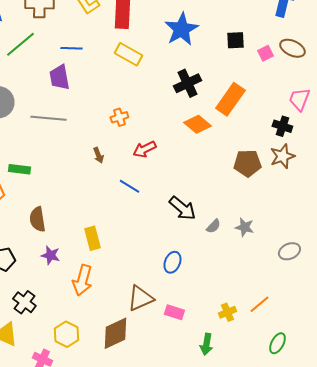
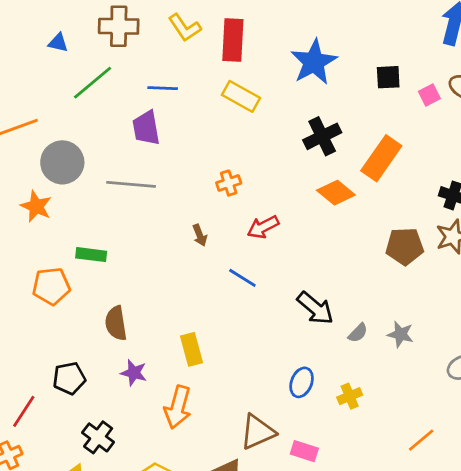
yellow cross: (227, 312) -> (350, 396), moved

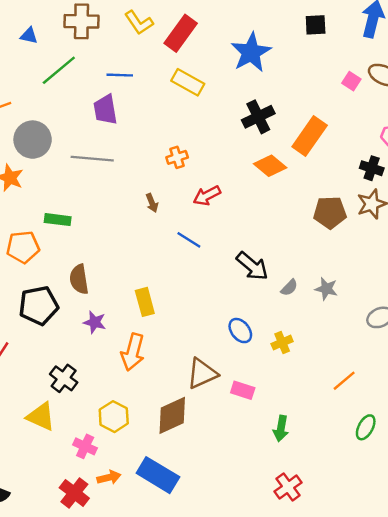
red rectangle: (233, 40) -> (181, 33), turned 33
black square: (388, 77) -> (316, 25), moved
pink square: (429, 95) -> (351, 81), turned -30
black pentagon: (69, 378) -> (39, 305), moved, size x1.4
blue ellipse: (302, 382) -> (240, 331), turned -60

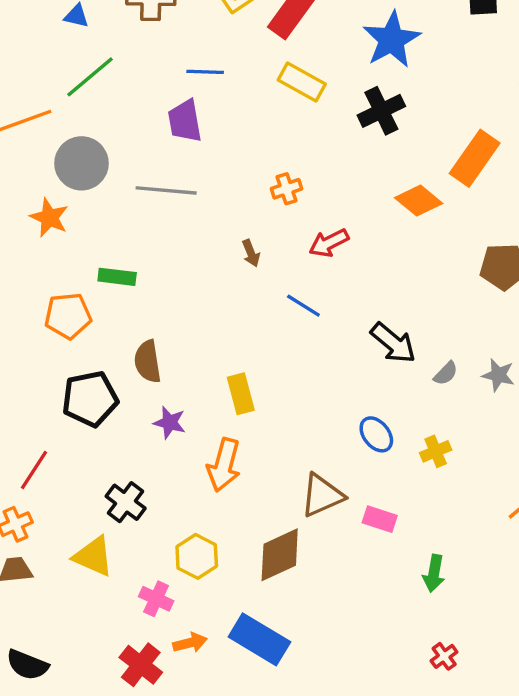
green line: (59, 70) -> (90, 77), moved
black cross: (258, 117) -> (381, 111), moved
red cross: (288, 487) -> (444, 656), size x0.7

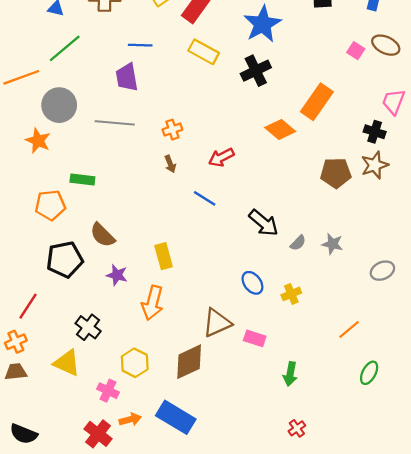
orange cross: (287, 189) -> (172, 130), moved
brown semicircle: (148, 362) -> (102, 235), turned -36

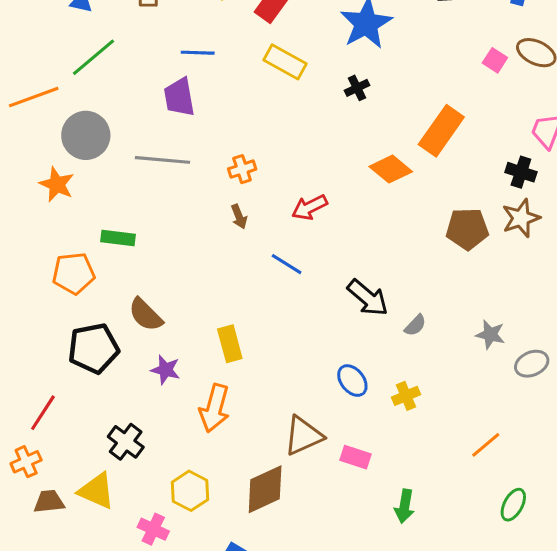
black cross: (256, 71) -> (357, 88), size x0.6
gray star: (332, 244) -> (490, 335), moved
brown trapezoid: (16, 372) -> (49, 502), moved

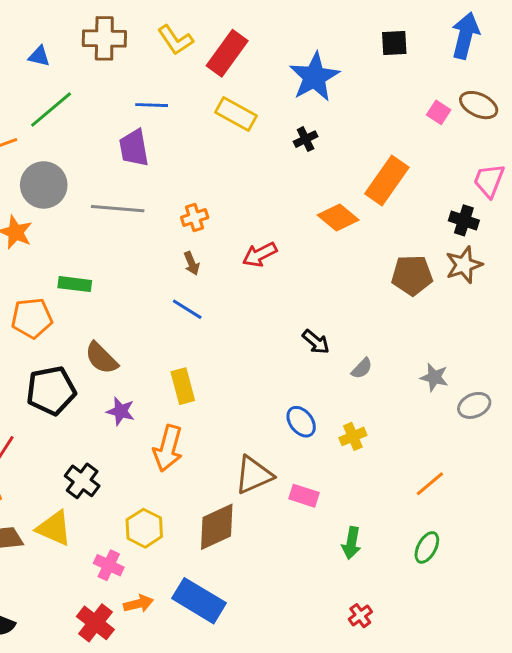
blue line: (287, 264) -> (187, 309), moved
black arrow: (368, 298) -> (316, 342), size x0.7
green ellipse: (513, 505) -> (427, 547), moved

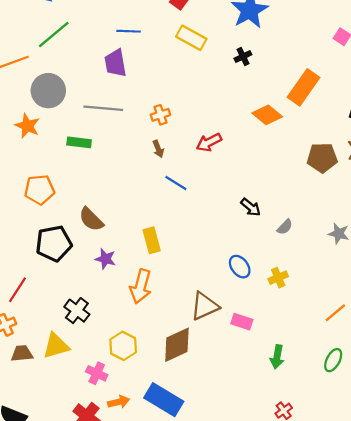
green rectangle: (75, 284) -> (79, 142), moved
blue line: (187, 309) -> (176, 183), moved
yellow triangle: (54, 528) -> (56, 346), turned -40

